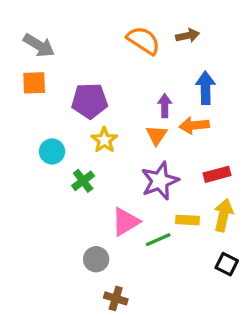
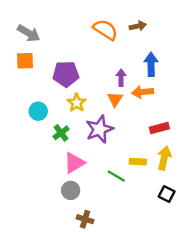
purple star: (160, 181) -> (99, 129), moved
pink triangle: (126, 222) -> (74, 163), moved
green line: (158, 240) -> (116, 176), turned 54

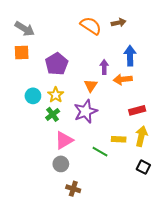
purple pentagon: (66, 74) -> (57, 64), turned -30
orange triangle: (115, 99) -> (91, 86), moved
yellow star: (77, 103) -> (56, 95), moved

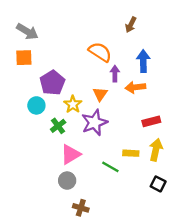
brown arrow: (119, 23) -> (131, 25), turned 128
orange semicircle: (91, 26) -> (100, 52), moved
purple pentagon: (57, 64) -> (52, 83), moved
yellow star: (56, 95) -> (73, 104), moved

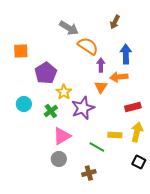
gray arrow: (27, 32) -> (69, 28), moved
orange triangle: (100, 94) -> (101, 87), moved
cyan circle: (36, 105) -> (24, 104), moved
brown cross: (81, 208) -> (89, 173), moved, turned -32

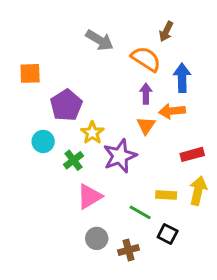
orange semicircle: (88, 46) -> (146, 59), moved
cyan circle: (24, 104) -> (43, 141), moved
gray circle: (59, 159) -> (97, 238), moved
black square: (139, 162) -> (168, 234), moved

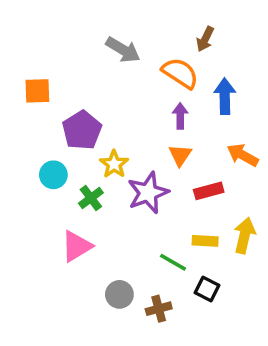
orange arrow: (172, 111) -> (243, 155), moved, turned 35
red rectangle: (192, 154) -> (209, 191), moved
pink triangle: (89, 196) -> (77, 246), moved

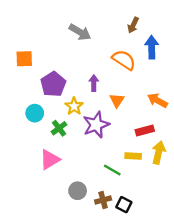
orange semicircle: (180, 73) -> (124, 60), moved
blue arrow: (225, 96) -> (152, 47), moved
purple arrow: (180, 116) -> (94, 83), moved
red rectangle: (209, 191) -> (145, 131), moved
black square: (207, 289) -> (124, 205), moved

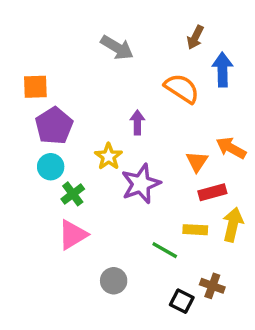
purple pentagon: (53, 84) -> (54, 126), moved
orange triangle: (117, 100) -> (197, 162), moved
green cross: (59, 128) -> (73, 194), moved
brown cross: (103, 200) -> (212, 286), moved, turned 35

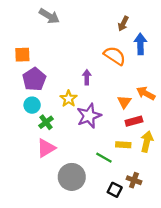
gray arrow: (117, 48) -> (49, 16), moved
gray circle: (114, 281) -> (72, 177), size x1.6

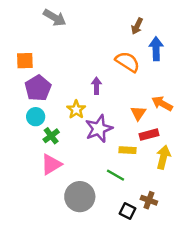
yellow rectangle: (123, 145) -> (127, 150), moved

